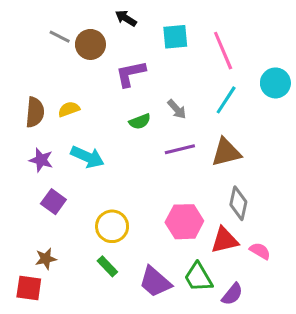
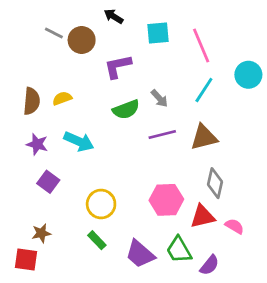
green semicircle: (140, 121) -> (126, 109), size x1.4

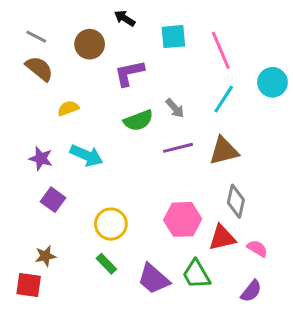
gray line: (54, 33) -> (36, 37), moved
brown semicircle: (32, 101) -> (39, 69), moved, turned -56
purple semicircle: (209, 265) -> (251, 291), moved

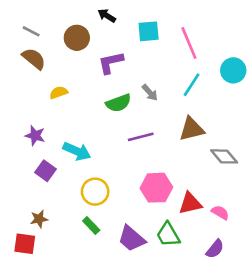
purple line: (178, 148) -> (141, 137), moved
cyan arrow: (87, 155) -> (77, 151), moved
gray diamond: (236, 201) -> (224, 156), moved, turned -52

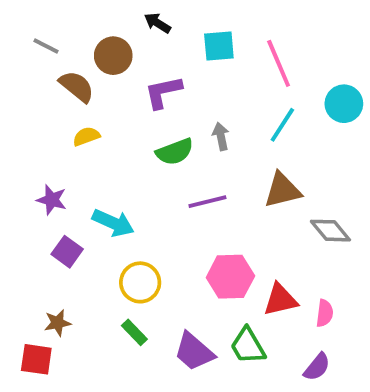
brown semicircle: (34, 59) -> (77, 86), moved
gray arrow: (150, 93) -> (221, 136), turned -150
pink semicircle: (220, 212) -> (325, 313), turned 66

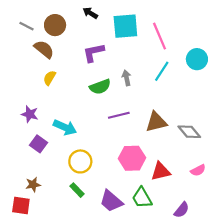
cyan square: (219, 46) -> (125, 26), size x1.4
brown circle: (113, 56) -> (55, 25), moved
yellow semicircle: (86, 136) -> (50, 78), turned -40
brown triangle: (282, 190) -> (156, 122), moved
pink semicircle: (325, 313) -> (198, 170), moved, turned 56

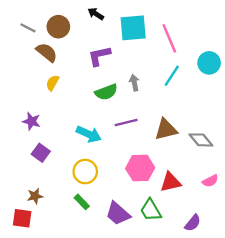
cyan arrow: (65, 127) -> (89, 134), moved

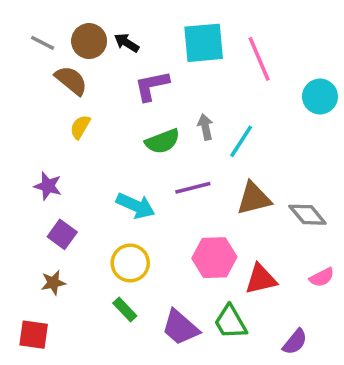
black arrow: (96, 14) -> (127, 43), moved
cyan line: (172, 76) -> (241, 141), moved
brown star: (35, 196) -> (53, 283), moved

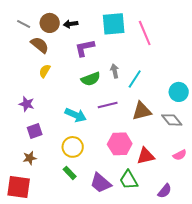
black arrow: (127, 43) -> (71, 24), turned -40
cyan circle: (320, 97) -> (179, 92), moved
purple square: (62, 234) -> (35, 131), turned 35
red square: (34, 335) -> (19, 187), size x1.4

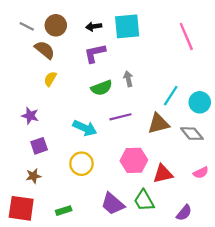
black arrow: (71, 24) -> (94, 26), moved
pink line: (145, 33) -> (186, 36), moved
cyan line: (135, 79) -> (171, 96), moved
green rectangle: (70, 173) -> (64, 211), moved, turned -64

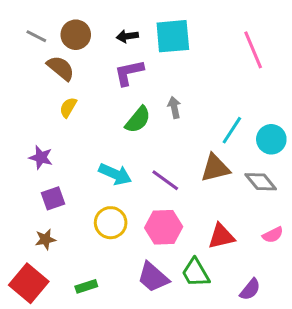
green semicircle: (102, 88) -> (138, 120), turned -30
purple line: (121, 117) -> (165, 180), moved, turned 50
pink hexagon: (134, 160) -> (164, 227), moved
red square: (21, 208) -> (29, 283), turned 32

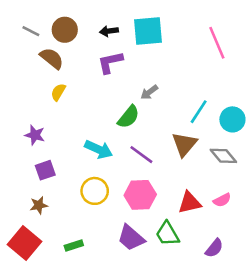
gray arrow: (174, 107) -> (149, 92), turned -114
green semicircle: (138, 120) -> (128, 117), moved
brown triangle: (215, 168) -> (184, 144), turned -36
pink semicircle: (273, 235) -> (222, 200), moved

